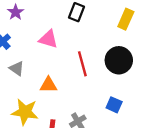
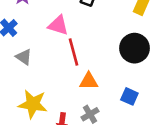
red line: (82, 64) -> (73, 52), moved
orange triangle: (48, 85) -> (89, 81), moved

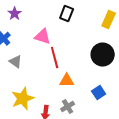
blue square: (129, 96) -> (99, 92), turned 32
yellow star: (33, 104) -> (23, 98), turned -30

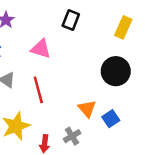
red line: (55, 58) -> (38, 90), moved
orange triangle: (67, 80) -> (87, 109), moved, turned 49

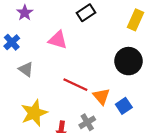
black rectangle: (71, 20) -> (86, 13), turned 36
red line: (38, 90) -> (75, 85), moved, turned -50

